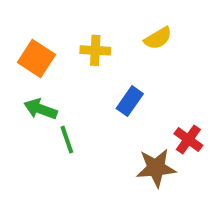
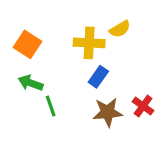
yellow cross: (95, 50) -> (89, 43), moved, size x1.4
brown star: (156, 168) -> (108, 112), moved

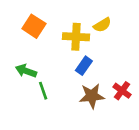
orange square: (27, 44) -> (34, 26), moved

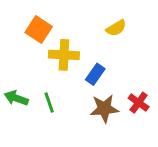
yellow cross: (76, 37) -> (64, 55), moved
green arrow: (26, 71) -> (16, 98), moved

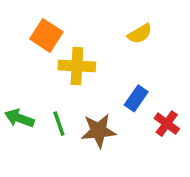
blue rectangle: (95, 74) -> (136, 98), moved
brown star: (104, 109) -> (98, 131), moved

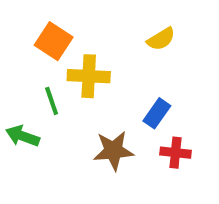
green line: (59, 124) -> (52, 101), moved
red cross: (167, 124) -> (175, 153), moved, turned -30

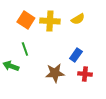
yellow cross: (89, 76) -> (50, 21), moved

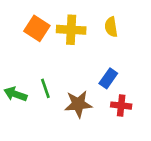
yellow semicircle: (78, 19) -> (111, 27), turned 112
green line: (25, 49) -> (45, 88), moved

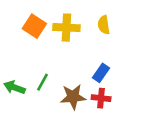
green line: (45, 88) -> (42, 82), turned 48
red cross: (121, 106) -> (101, 98), moved

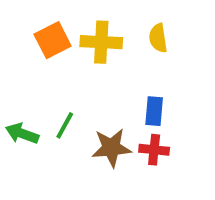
orange square: (34, 26) -> (53, 40), turned 30
blue rectangle: (101, 73) -> (154, 111), turned -30

